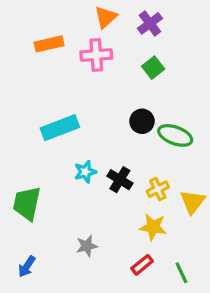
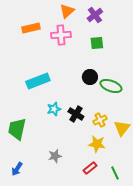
green square: (153, 68) -> (97, 43), turned 32

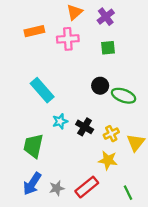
cyan rectangle: (38, 81) -> (42, 90), turned 70
green trapezoid: (17, 129) -> (33, 146), moved
gray star: (55, 156) -> (57, 188), moved
red rectangle: (90, 168) -> (87, 187), moved, size x1.5
blue arrow: (17, 169) -> (32, 184), moved, size x1.5

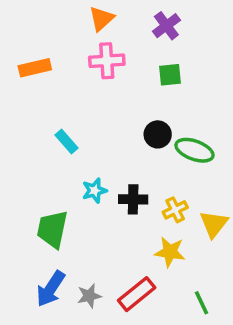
orange triangle: (75, 12) -> (102, 19), moved
orange rectangle: (34, 31) -> (35, 68), moved
cyan rectangle: (42, 90) -> (66, 141), size x0.6
black cross: (85, 127) -> (133, 199), turned -30

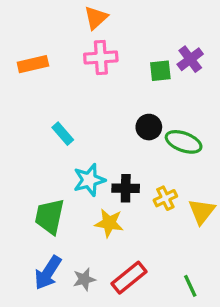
purple cross: (166, 26) -> (190, 59), moved
cyan star: (95, 191) -> (89, 180), size x1.4
yellow star: (170, 252) -> (109, 223), moved

